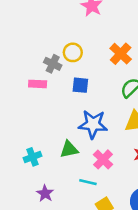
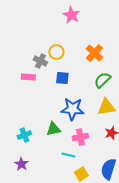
pink cross: (103, 159) -> (80, 137), turned 35
purple star: (45, 193) -> (21, 164), moved

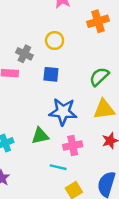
yellow circle: (56, 52) -> (55, 41), moved
orange cross: (94, 53) -> (98, 21), moved, turned 30

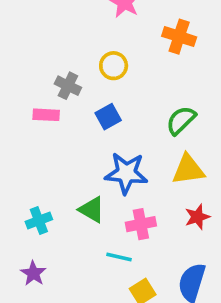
orange cross: (98, 21) -> (179, 37), turned 35
blue square: (51, 74) -> (108, 117), turned -35
green triangle: (40, 136) -> (92, 210), turned 42

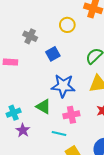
yellow circle: (114, 66) -> (67, 25), moved
pink rectangle: (46, 115) -> (10, 62), moved
purple star: (33, 273) -> (23, 130), moved

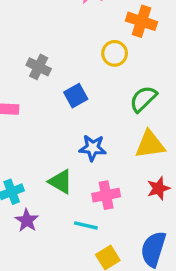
yellow circle: (67, 25) -> (115, 53), moved
blue star: (63, 86) -> (93, 148), size x0.7

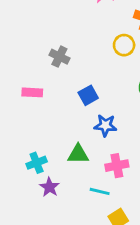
blue square: (76, 96) -> (88, 95), moved
green triangle: (61, 182) -> (78, 154), turned -30

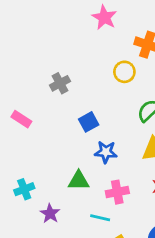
gray cross: (59, 57) -> (60, 83), turned 36
pink rectangle: (32, 92) -> (21, 119), moved, turned 30
cyan cross: (37, 163) -> (24, 189), moved

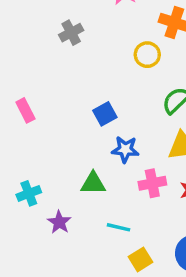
gray cross: (60, 83) -> (71, 33), moved
pink rectangle: (21, 119) -> (25, 110), turned 30
pink cross: (117, 192) -> (152, 183), moved

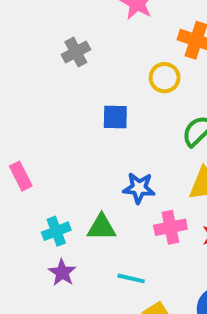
pink rectangle: (25, 110) -> (21, 176), moved
blue square: (105, 114) -> (115, 117), moved, turned 30
cyan cross: (29, 193) -> (56, 231), moved

